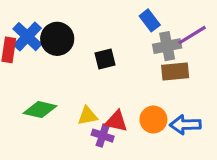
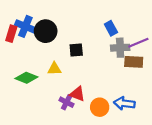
blue cross: (27, 37) -> (25, 26), turned -30
brown rectangle: (175, 72) -> (134, 62), moved
yellow triangle: (88, 116) -> (54, 69), moved
orange circle: (153, 120) -> (100, 107), moved

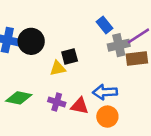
yellow triangle: (54, 69) -> (58, 68), moved
purple cross: (67, 102) -> (57, 102), moved
blue arrow: (124, 103) -> (105, 92), moved

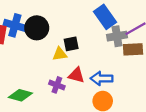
blue rectangle: (104, 25) -> (105, 17), size x1.5
green diamond: (19, 98) -> (20, 95), moved
red triangle: (80, 106) -> (76, 75), moved

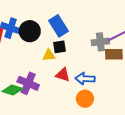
blue rectangle: (105, 17) -> (59, 26), moved
purple cross: (57, 85) -> (28, 83), moved, size x1.5

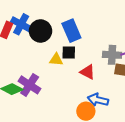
red triangle: (63, 75) -> (88, 72), moved
blue arrow: (85, 79) -> (98, 100), moved

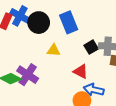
black square: (69, 53) -> (91, 47), moved, turned -32
red triangle: (88, 72) -> (81, 71), moved

